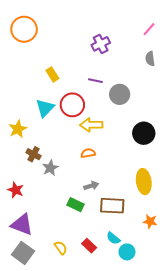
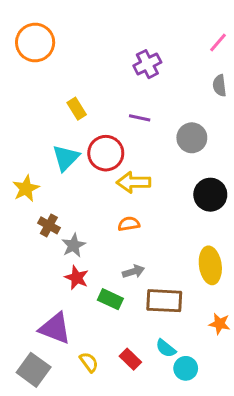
gray circle: (120, 94) -> (192, 138), moved
red star: (16, 190) -> (77, 278), moved
purple triangle: (22, 225) -> (55, 328), moved

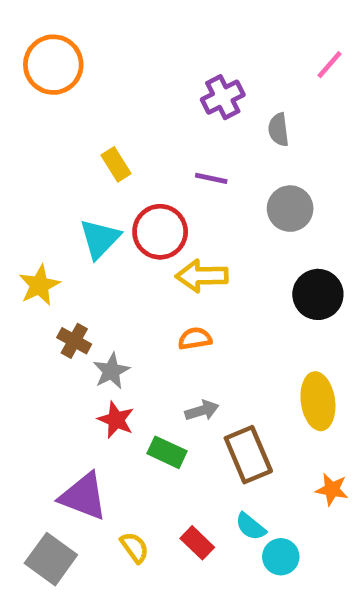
gray semicircle: (220, 86) -> (278, 130), moved
brown rectangle: (164, 301) -> (248, 455), turned 64

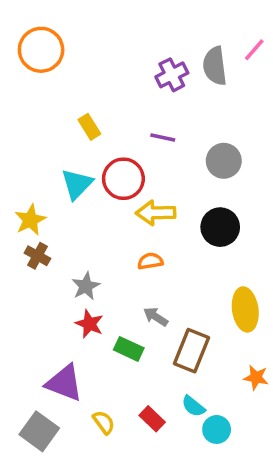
gray semicircle: (278, 130) -> (215, 66), moved, size x1.5
black circle: (318, 294) -> (220, 227), moved
brown cross: (74, 341) -> (37, 256), moved
gray arrow: (202, 411) -> (156, 317), turned -130
brown rectangle: (248, 455) -> (192, 351), turned 45

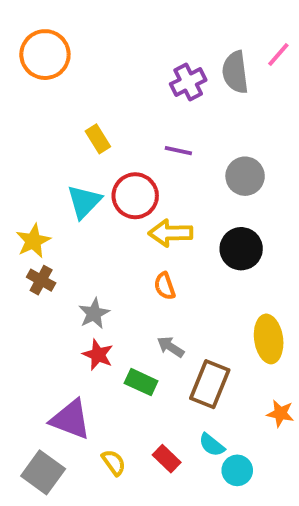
orange semicircle: (150, 261) -> (165, 286), turned -100

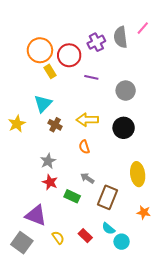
orange circle: (45, 55) -> (40, 50), moved
red circle: (135, 196) -> (69, 55), moved
brown cross: (41, 280) -> (55, 125), moved

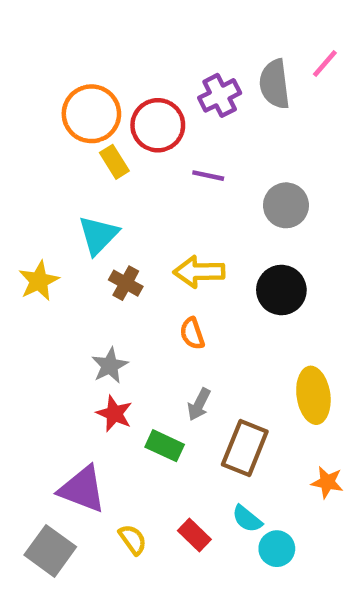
gray arrow: (87, 178) -> (199, 404), turned -96

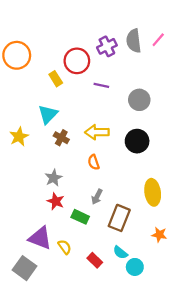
pink line: (325, 63) -> (158, 40), moved
orange circle: (91, 114) -> (17, 55), moved
yellow semicircle: (133, 539) -> (65, 247), moved

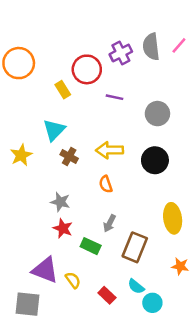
gray star: (53, 178) -> (60, 202), turned -30
gray square: (25, 268) -> (27, 304), turned -30

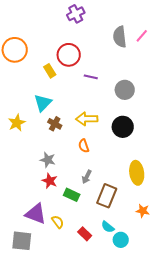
purple cross: (121, 53) -> (76, 14), moved

